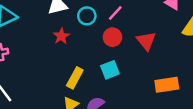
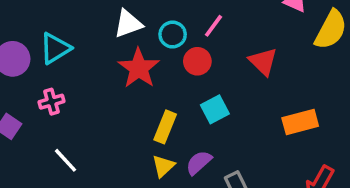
red star: (61, 36) -> (139, 68), size x1.6
red circle: (112, 37) -> (197, 61), moved

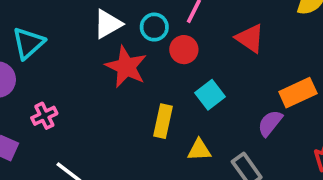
cyan triangle: (55, 48) -> (28, 43), moved
purple semicircle: (199, 163) -> (270, 123), moved
yellow triangle: (163, 166) -> (199, 150), moved, turned 50

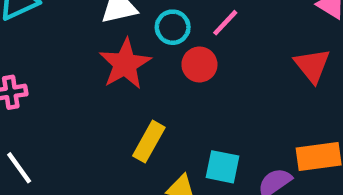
red triangle: (250, 38) -> (312, 65), moved
cyan square: (210, 95) -> (222, 167), moved, turned 32

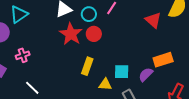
red circle: (199, 64) -> (94, 34), moved

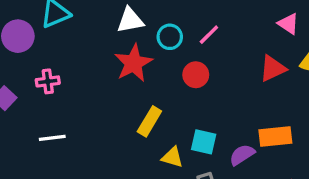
red triangle: (153, 20) -> (273, 69), turned 42
red circle: (94, 34) -> (196, 75), moved
white line: (32, 88) -> (52, 138), turned -63

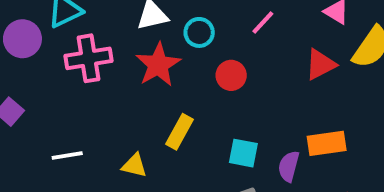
pink line: (209, 35) -> (263, 22), moved
pink cross: (48, 81) -> (89, 58), moved, size x1.6
purple semicircle: (242, 155) -> (289, 166), turned -40
yellow triangle: (172, 157) -> (134, 165), moved

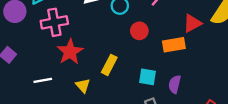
red star: (158, 65) -> (70, 52), moved
orange rectangle: (327, 143) -> (174, 45), moved
yellow triangle: (134, 165) -> (83, 86), turned 35

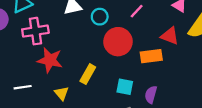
red triangle: (192, 23) -> (170, 36), turned 48
red circle: (139, 31) -> (118, 42), size x1.6
red star: (70, 52) -> (50, 60), turned -30

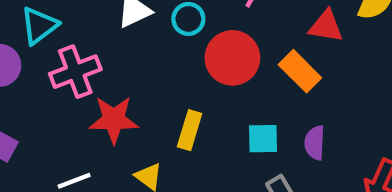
orange rectangle: (151, 56) -> (300, 71), turned 65

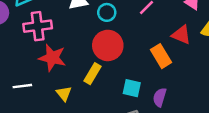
red circle: (232, 58) -> (108, 45), moved

